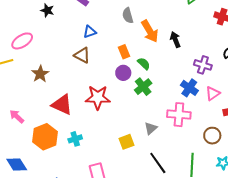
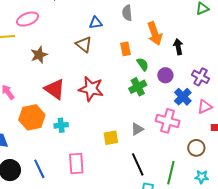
gray semicircle: (128, 15) -> (127, 13), moved
purple circle: (123, 73) -> (165, 75), moved

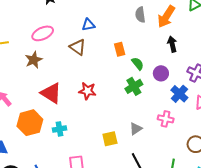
gray semicircle: (127, 13) -> (140, 15), moved
pink ellipse: (28, 19) -> (43, 33), moved
orange arrow: (155, 34) -> (166, 17), moved, turned 55
red star: (91, 89) -> (87, 91), size x0.7
pink cross: (168, 121) -> (166, 119), size x0.7

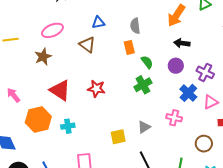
gray semicircle: (140, 15) -> (135, 26), moved
black arrow: (172, 44) -> (182, 43), turned -70
purple circle: (161, 73) -> (176, 66), moved

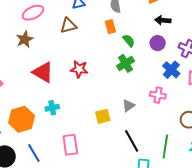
brown triangle: (87, 45) -> (68, 26), turned -48
orange hexagon: (38, 119) -> (22, 119), moved

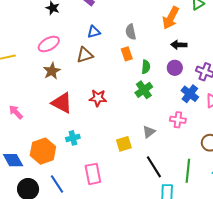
brown star: (25, 39) -> (52, 71), moved
green semicircle: (129, 41) -> (146, 67), turned 48

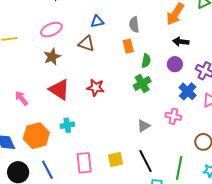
brown triangle: (85, 55) -> (86, 44), turned 30
pink arrow: (16, 112) -> (21, 98), moved
yellow square: (124, 144) -> (116, 159), moved

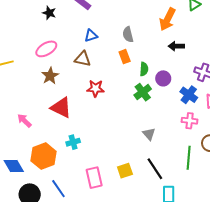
purple circle: (175, 64) -> (163, 78), moved
red star: (96, 88) -> (96, 88), moved
pink cross: (173, 116) -> (190, 121), moved
gray triangle: (144, 126) -> (149, 134), turned -32
green line: (179, 168) -> (189, 158), moved

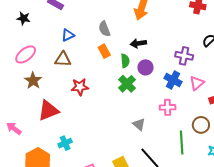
black arrow: (176, 46) -> (138, 43), moved
red triangle: (61, 108) -> (48, 110), turned -40
pink cross: (190, 121) -> (168, 107), moved

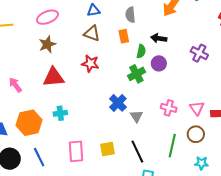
purple cross: (184, 56) -> (199, 53), moved
brown triangle: (63, 59) -> (92, 33), moved
blue cross: (173, 80) -> (118, 103), moved
pink triangle: (197, 83) -> (197, 108), moved, turned -42

